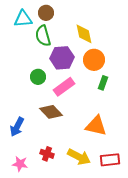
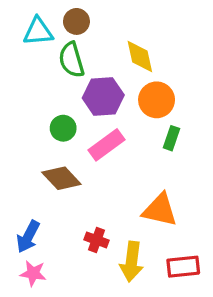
brown diamond: (51, 112) -> (61, 178), moved
blue arrow: (17, 127) -> (28, 237), moved
red cross: (47, 154) -> (96, 240), moved
yellow arrow: (79, 157) -> (132, 262), turned 70

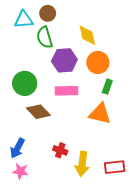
green circle: (63, 128) -> (25, 83), moved, size x1.5
pink rectangle: (106, 145) -> (66, 91), turned 35
orange triangle: (160, 210) -> (100, 114), moved

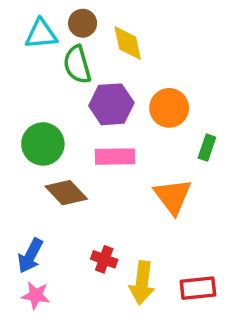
yellow diamond: (87, 35) -> (128, 43), moved
green rectangle: (107, 87) -> (207, 148), moved
orange triangle: (100, 114) -> (173, 196), turned 40

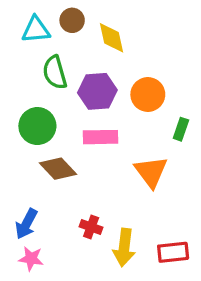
green semicircle: (77, 65) -> (55, 72), moved

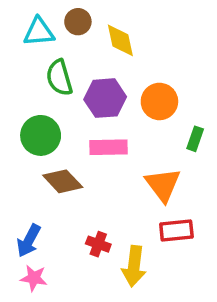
red rectangle: (173, 252) -> (176, 231), moved

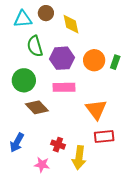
green rectangle: (195, 139) -> (115, 62), moved
pink star: (34, 278) -> (42, 165), moved

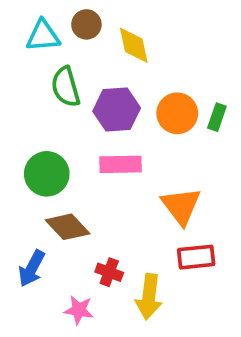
green circle: (24, 80) -> (47, 174), moved
brown diamond: (37, 107) -> (68, 227), moved

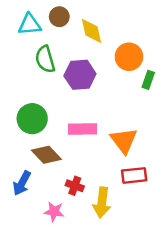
orange circle: (177, 113) -> (129, 57), moved
pink rectangle: (120, 164) -> (82, 129), moved

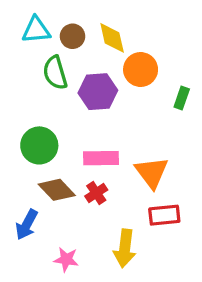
brown circle: (59, 17) -> (73, 36), moved
orange circle: (129, 57) -> (141, 70), moved
red cross: (75, 186) -> (96, 193), moved, turned 36

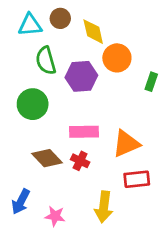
brown circle: (73, 36) -> (60, 18), moved
green circle: (39, 145) -> (33, 104), moved
orange triangle: (152, 172) -> (126, 144), turned 44
red cross: (96, 193) -> (80, 161), turned -30
blue arrow: (27, 225) -> (21, 202), moved

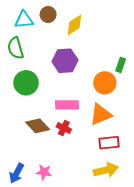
yellow diamond: (93, 32) -> (74, 25), turned 70
orange circle: (117, 58) -> (105, 83), moved
green semicircle: (46, 61) -> (16, 48), moved
blue arrow: (21, 202) -> (17, 173), moved
yellow arrow: (104, 207) -> (106, 170), moved, turned -110

